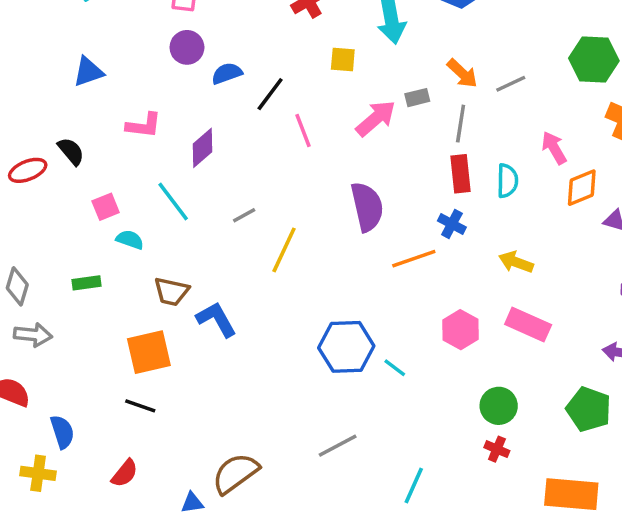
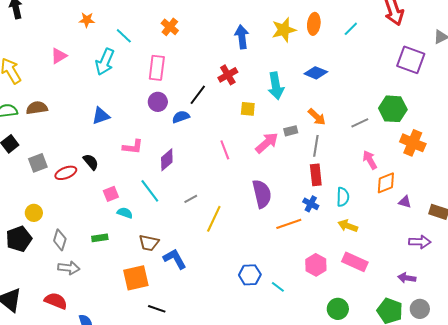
gray line: (511, 84) -> (360, 123), moved
black line: (270, 94) -> (198, 95), moved
cyan semicircle: (507, 181) -> (343, 197), moved
blue hexagon: (346, 347) -> (250, 275), size x0.7
black line: (140, 406) -> (157, 309), moved

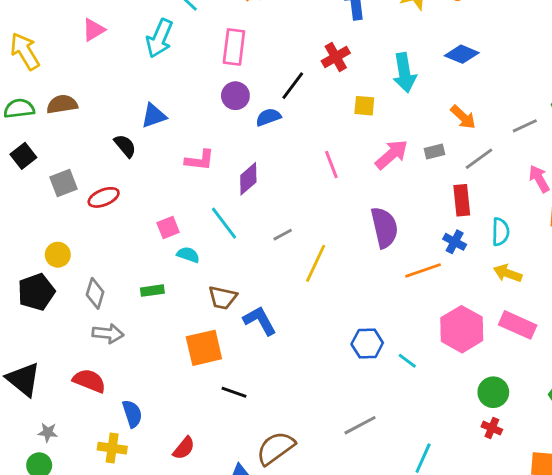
gray rectangle: (291, 131) -> (435, 152), moved
gray line: (316, 146) -> (479, 159), moved, turned 45
black semicircle: (91, 162) -> (125, 146), moved
pink hexagon: (316, 265) -> (462, 329), size x1.4

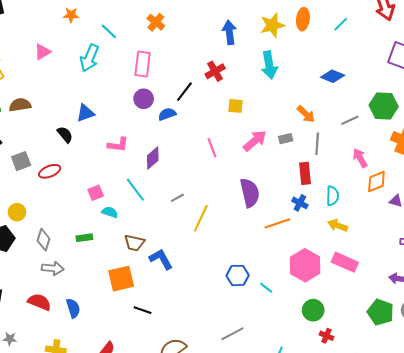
blue diamond: (462, 54) -> (333, 76), moved
cyan arrow: (404, 73) -> (269, 65), moved
gray line: (479, 159) -> (317, 144), turned -50
green circle: (493, 392) -> (313, 310), moved
blue semicircle: (132, 414) -> (73, 308), moved

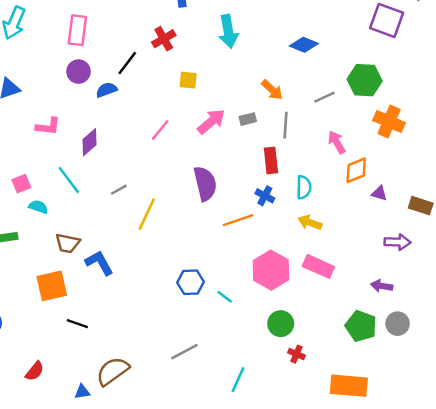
pink line: (212, 148) -> (160, 130), turned 60

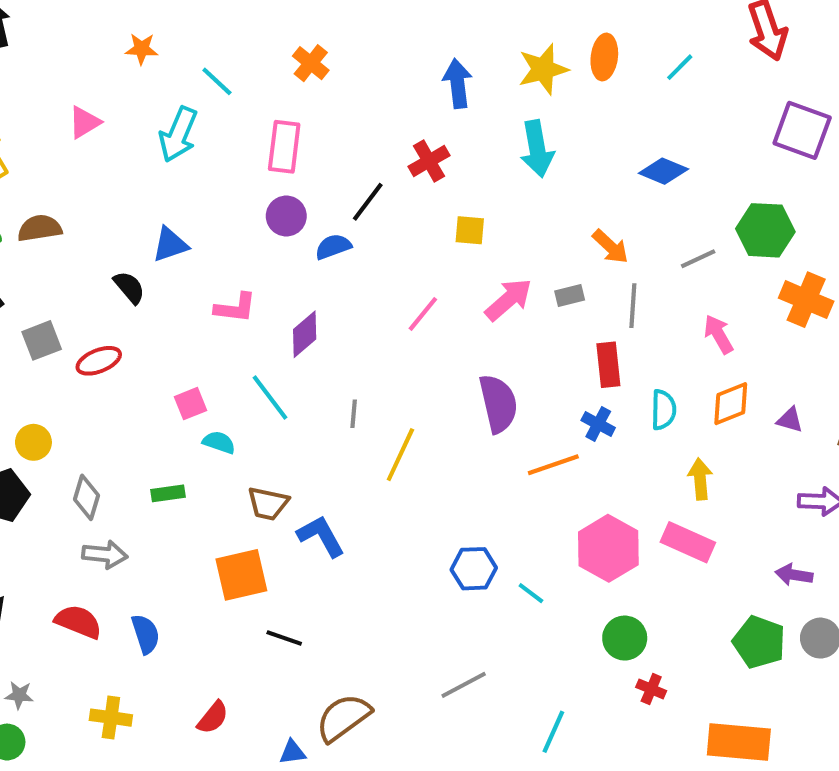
orange diamond: (356, 170) -> (731, 404), moved
gray line: (119, 190) -> (354, 414), turned -56
yellow arrow: (310, 223) -> (700, 479), moved, turned 65

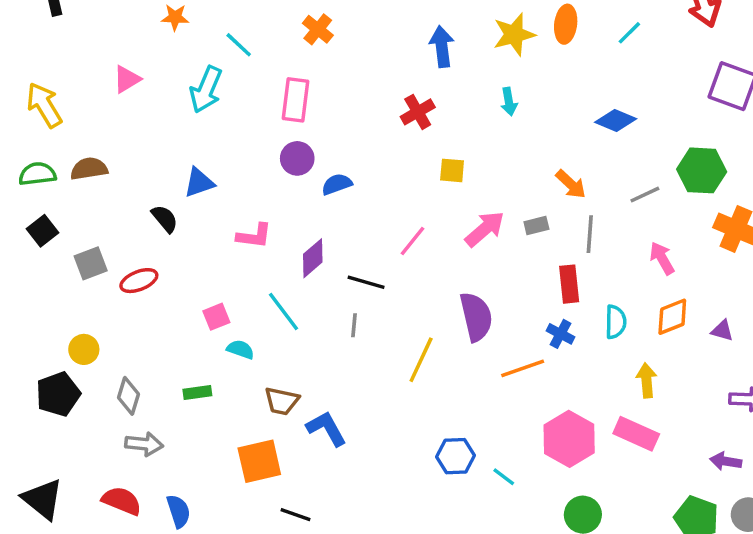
cyan arrow: (537, 149) -> (509, 102), size x0.6
black line: (368, 202) -> (366, 282), moved, turned 69
yellow line: (400, 455) -> (421, 360), moved

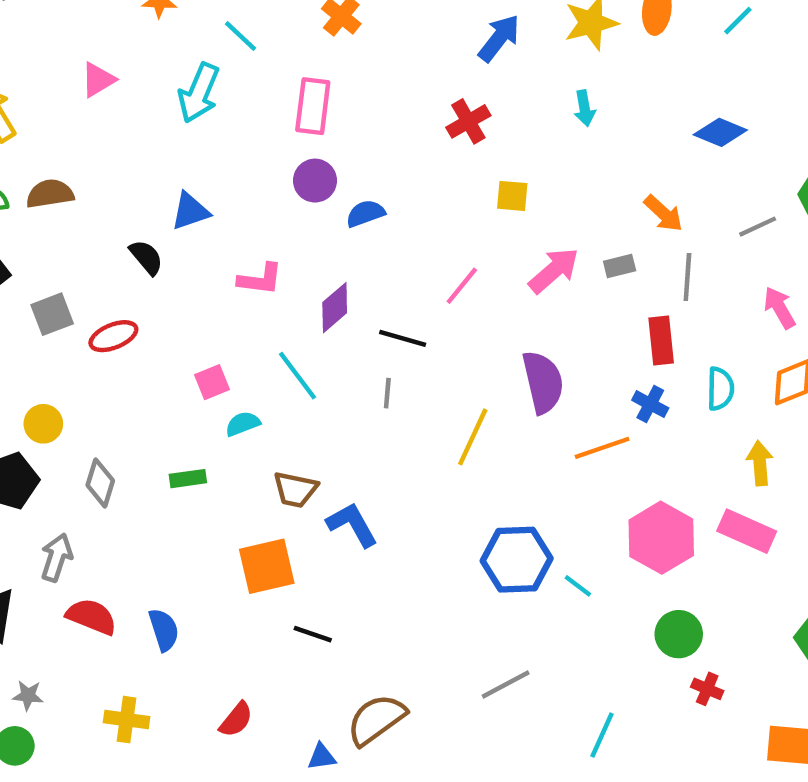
blue arrow: (442, 47) -> (499, 38), turned 45
cyan semicircle: (240, 349) -> (243, 424), turned -40
gray arrow: (144, 444) -> (56, 557), moved, turned -78
blue hexagon: (456, 456) -> (517, 560), size x1.4

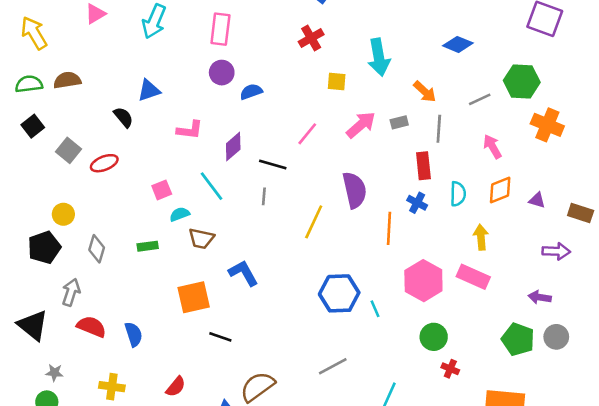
cyan arrow: (585, 108) -> (379, 57), moved, size x1.8
gray square: (52, 314) -> (68, 150), turned -30
orange line: (602, 448) -> (389, 228), turned -68
brown trapezoid: (295, 490) -> (201, 239), moved
cyan line: (578, 586) -> (375, 309), turned 30

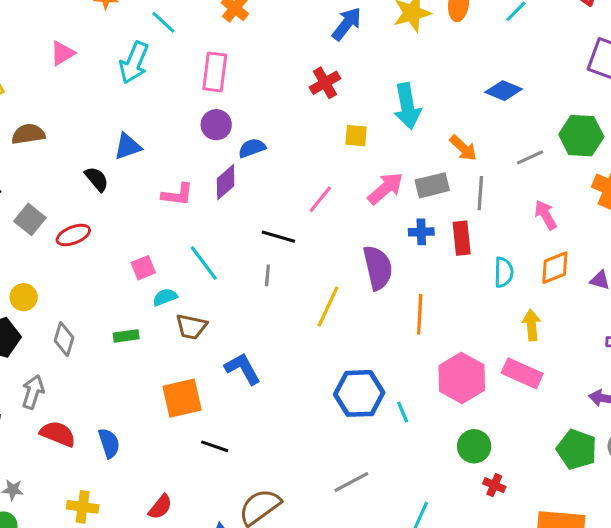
gray rectangle: (399, 122) -> (432, 185), size x1.5
purple diamond: (233, 147) -> (226, 182), moved
blue cross: (417, 203) -> (421, 232), moved, turned -30

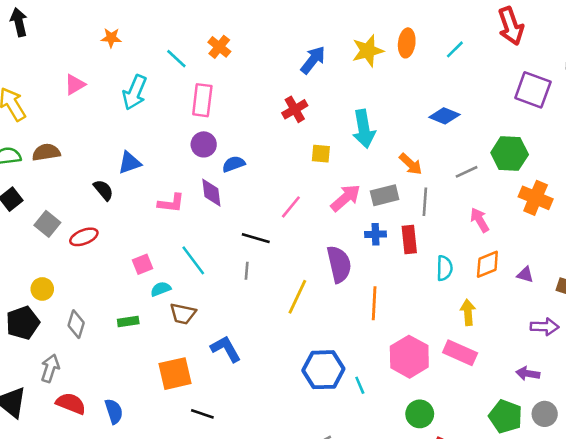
cyan line: (163, 22) -> (176, 59), moved
purple diamond: (226, 182) -> (211, 193), turned -56

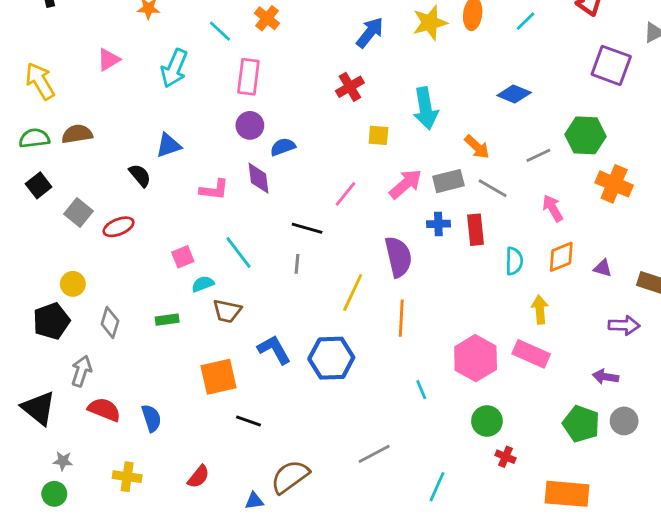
gray line: (425, 202) -> (493, 188), turned -64
orange line: (374, 303) -> (401, 318), moved
blue hexagon: (323, 370) -> (331, 358), moved

